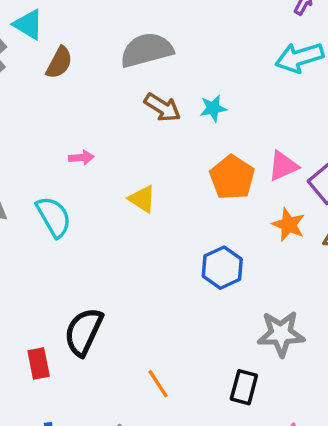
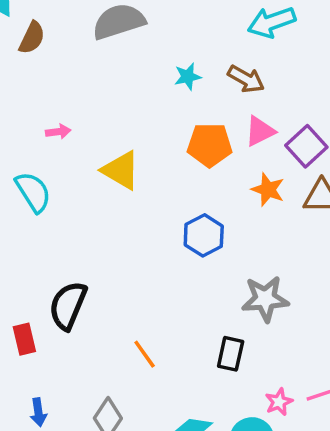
brown arrow: (162, 107) -> (246, 79), moved
orange pentagon: (232, 177) -> (210, 145), turned -30
yellow triangle: (142, 199) -> (121, 170), size x1.4

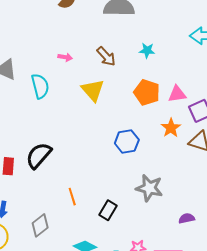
brown arrow: (246, 79) -> (106, 56), moved
black rectangle: (231, 354) -> (108, 210), moved

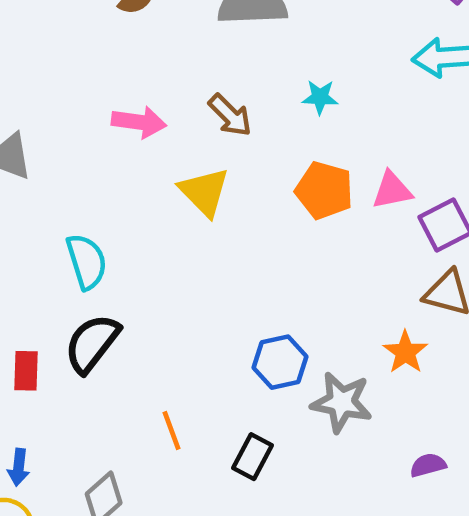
pink arrow: (65, 57) -> (139, 122), size x1.6
cyan semicircle: (40, 86) -> (87, 262), moved
orange star: (171, 128) -> (405, 352), moved
blue hexagon: (127, 142) -> (280, 362), moved

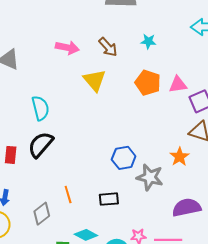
orange line: (171, 430) -> (68, 195), moved
black rectangle: (252, 457) -> (109, 199), turned 54
purple semicircle: (428, 465) -> (187, 207), size x1.8

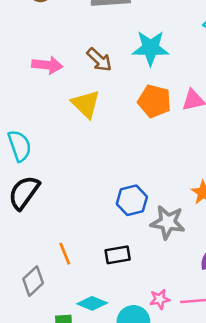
cyan star: (148, 41) -> (151, 48), size x1.8

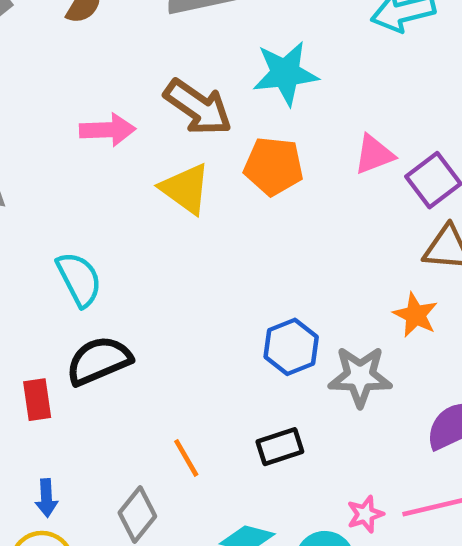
brown arrow: (99, 60) -> (198, 107), size x1.4
orange pentagon: (154, 101) -> (274, 166), moved
black semicircle: (24, 193) -> (99, 361), turned 39

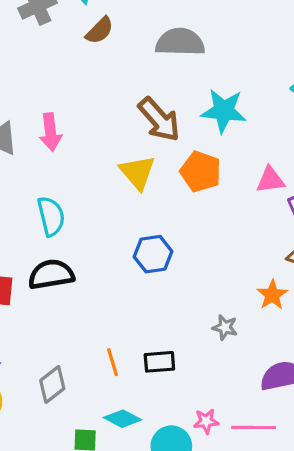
pink arrow: (108, 130) -> (50, 132), moved, turned 72
blue hexagon: (291, 347) -> (153, 254), moved
gray star: (360, 376) -> (225, 327), size x0.6
orange line: (186, 458) -> (113, 362), moved

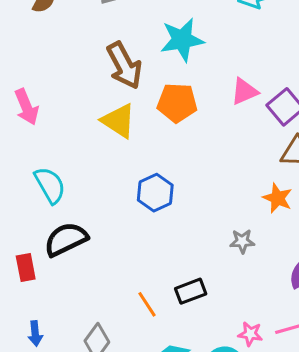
brown arrow: (159, 119) -> (124, 65), turned 30
pink star: (206, 421) -> (250, 334), turned 30

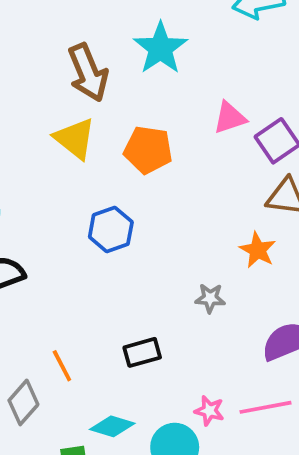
cyan star: (182, 40) -> (160, 48), turned -30
orange pentagon: (177, 103) -> (148, 150), moved
orange line: (147, 304) -> (62, 366), moved

